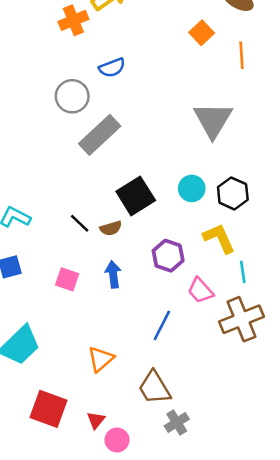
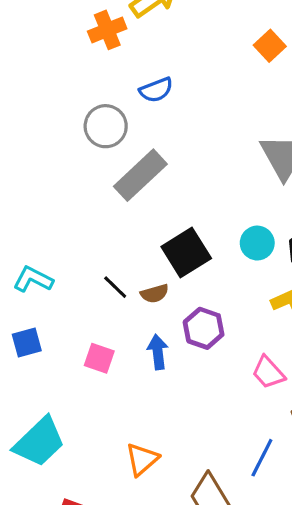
purple hexagon: (168, 256) -> (204, 328), moved
blue line: (162, 325) -> (262, 458), moved

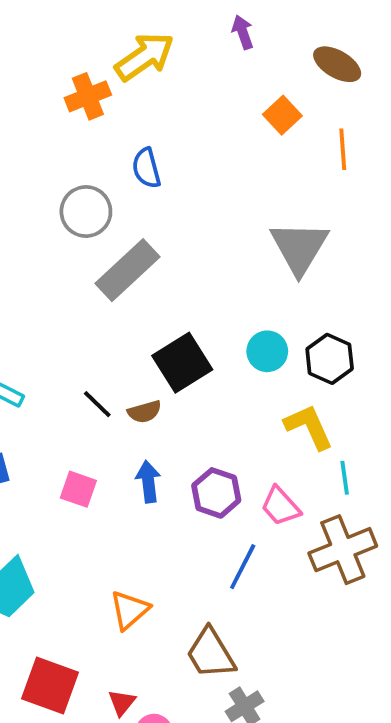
blue semicircle: (156, 90) -> (146, 168), turned 96
purple hexagon: (204, 328) -> (216, 493), moved
blue line: (262, 458) -> (243, 567), moved

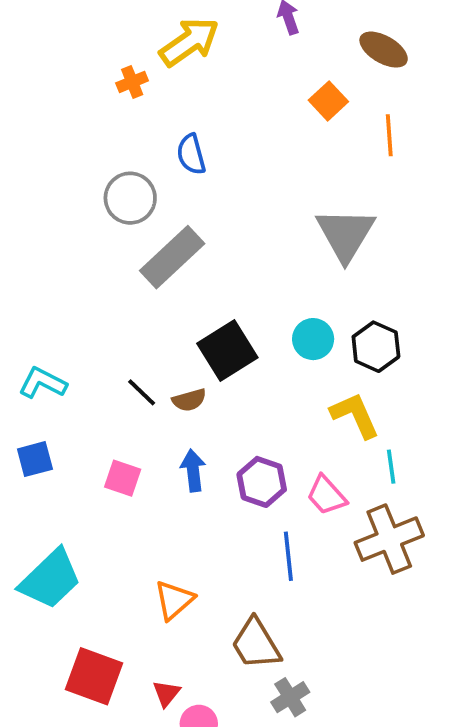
orange cross: (88, 96) -> (132, 82), size x0.7
blue line: (243, 567) -> (288, 556), turned -33

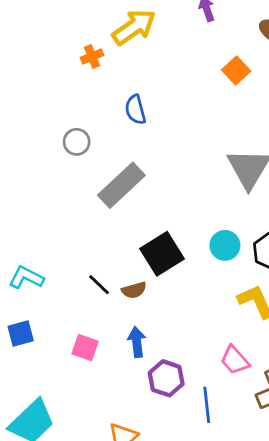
gray circle: (130, 198) -> (77, 142), moved, size x0.7
purple hexagon: (262, 482) -> (166, 378), moved

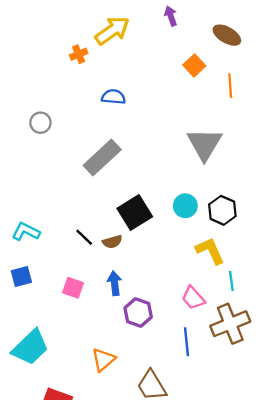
blue semicircle: (135, 110) -> (113, 97), turned 110
gray circle: (77, 142) -> (40, 123), moved
blue line: (207, 405) -> (186, 342), moved

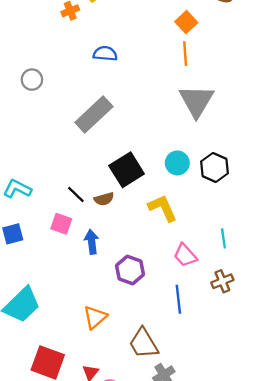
orange line: (230, 86) -> (185, 54), moved
yellow L-shape: (210, 251) -> (163, 208), moved
blue arrow: (115, 283) -> (92, 242), moved
pink square: (73, 288) -> (61, 224), moved
brown cross: (230, 324) -> (222, 281), size x0.6

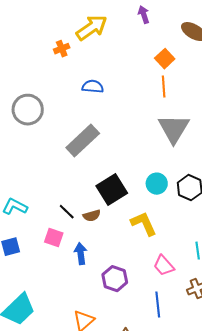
gray circle: (32, 80) -> (28, 110), size x1.6

